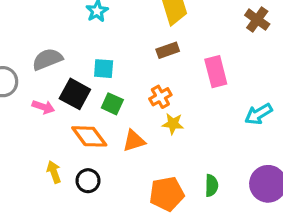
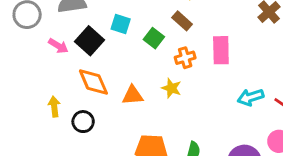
brown rectangle: (168, 50) -> (182, 21), turned 48
orange cross: (160, 97) -> (185, 58), moved
green square: (112, 104) -> (154, 38), moved

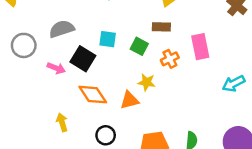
brown rectangle: (182, 21) -> (161, 27), turned -30
yellow star: (171, 88) -> (147, 82), moved
black circle: (83, 122) -> (106, 135), moved

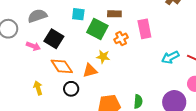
cyan square: (108, 39) -> (78, 14), moved
green square: (139, 46) -> (97, 29), size x1.5
black circle: (106, 135) -> (71, 89), moved

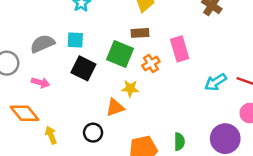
cyan square: (78, 14) -> (75, 40), moved
black square: (54, 39) -> (83, 68), moved
orange diamond: (62, 66) -> (25, 113), moved

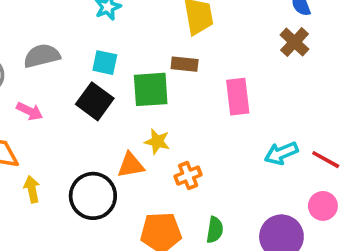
cyan square: (75, 40) -> (105, 63), moved
green square: (120, 54) -> (151, 89), turned -36
orange cross: (151, 63) -> (188, 176), moved
black circle: (93, 133) -> (93, 196), size x1.6

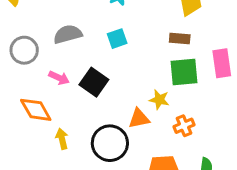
cyan square: (105, 63) -> (117, 39), turned -30
green square: (151, 89) -> (184, 72), moved
black square: (95, 101) -> (94, 82), moved

